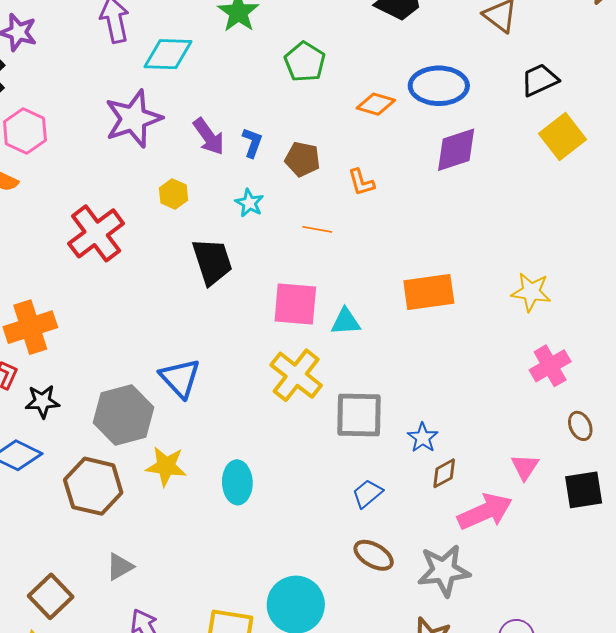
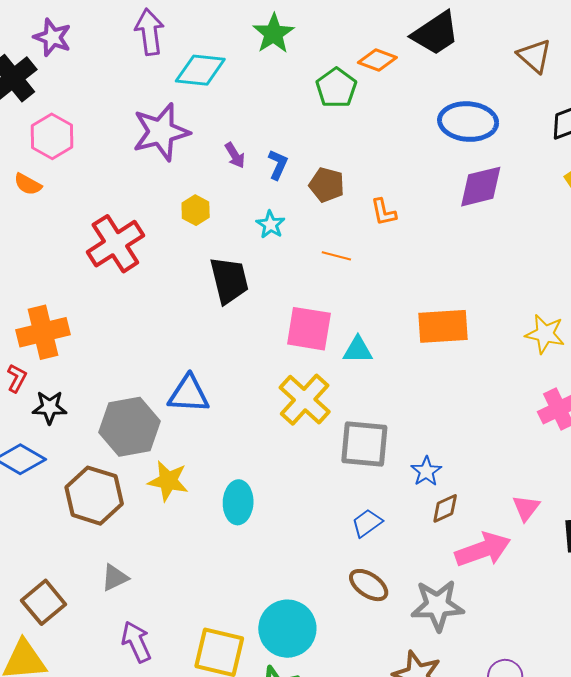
orange diamond: (376, 104) -> (377, 60), moved
purple arrow: (209, 137) -> (235, 155), size x0.7
blue triangle: (180, 378) -> (189, 394), turned -48

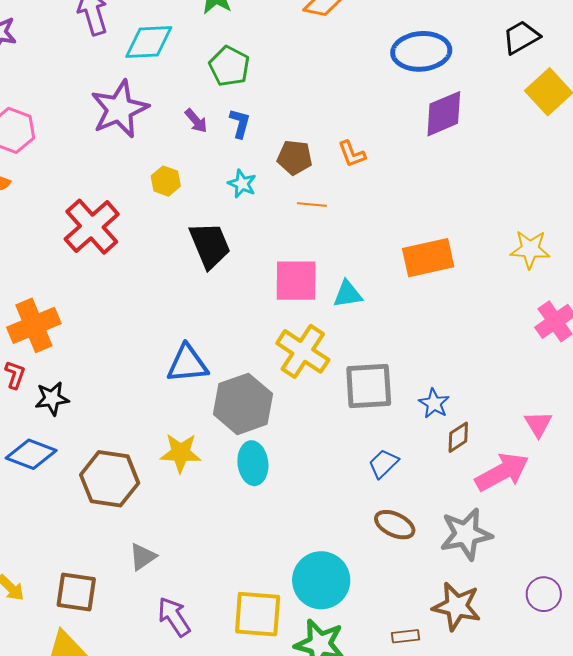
green pentagon: (336, 88) -> (229, 66), moved
brown pentagon: (327, 185) -> (295, 157), moved
gray hexagon: (129, 427) -> (243, 404), moved
brown square: (44, 602) -> (76, 592), turned -33

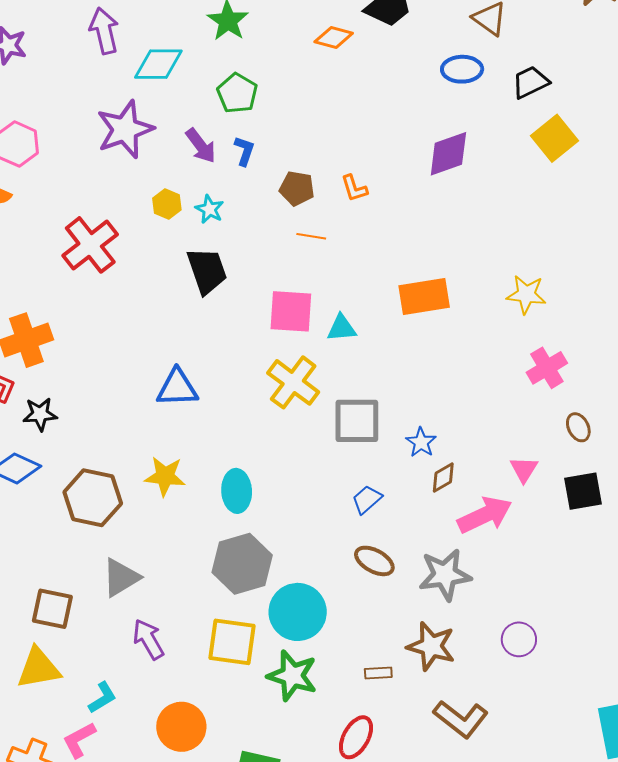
blue ellipse: (421, 51) -> (462, 69), moved, size x0.7
purple arrow: (196, 121) -> (201, 146), size x1.4
cyan star: (242, 184) -> (209, 209), moved
gray hexagon: (243, 404) -> (242, 564), moved
gray triangle: (143, 557) -> (121, 578), size x1.4

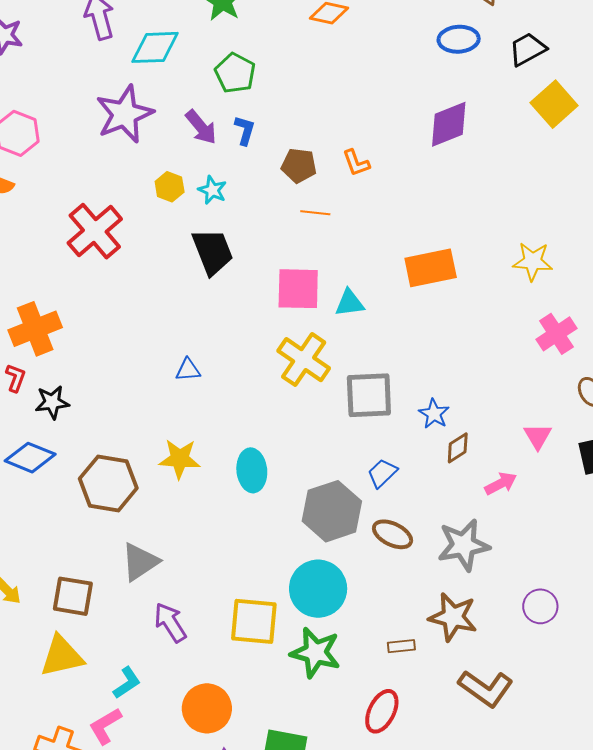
blue triangle: (177, 388) -> (188, 370), size x0.6
pink arrow: (485, 515) -> (501, 484), size x0.6
gray hexagon: (242, 564) -> (332, 511), moved

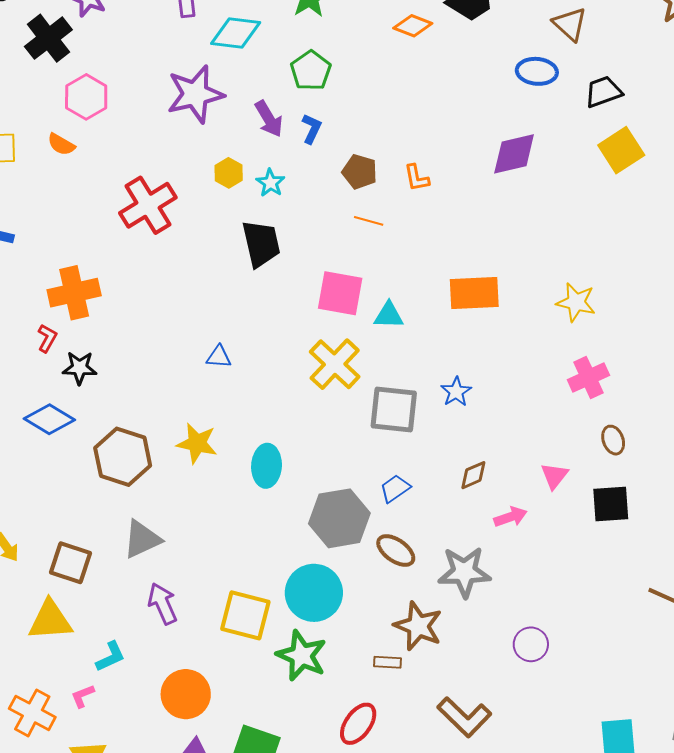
blue star: (434, 414) -> (456, 392), moved
brown star: (453, 617) -> (418, 626), moved
pink L-shape: (105, 726) -> (83, 696), size x0.7

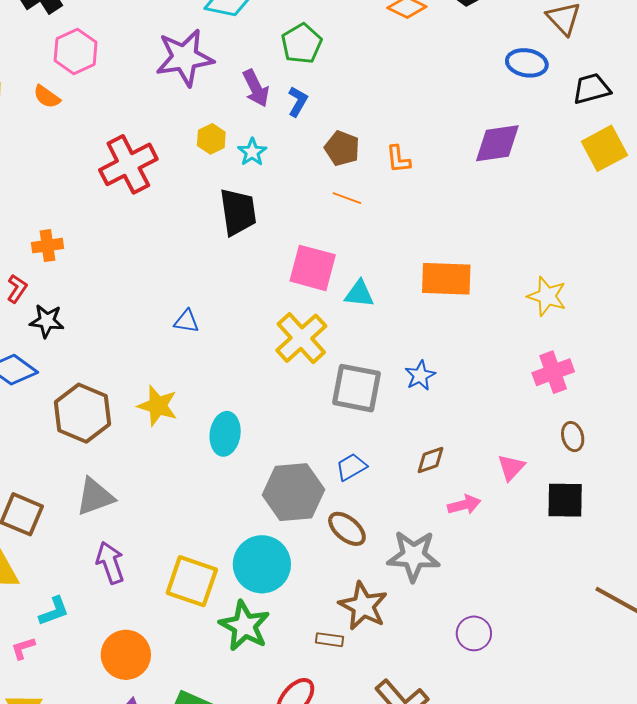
orange cross: (74, 293) -> (48, 246), size x0.6

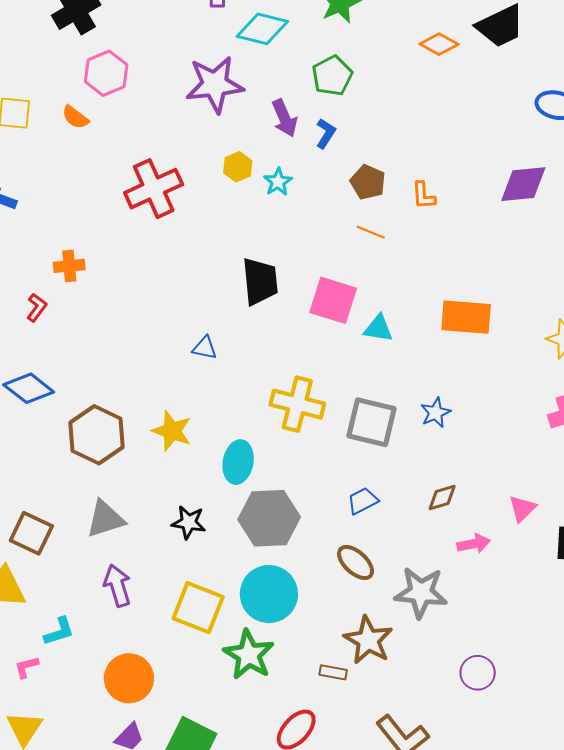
black trapezoid: (238, 212) -> (260, 281), moved
black star: (47, 321) -> (189, 522), moved
yellow cross: (301, 338) -> (297, 404), moved, turned -36
gray hexagon: (293, 492) -> (269, 518), moved

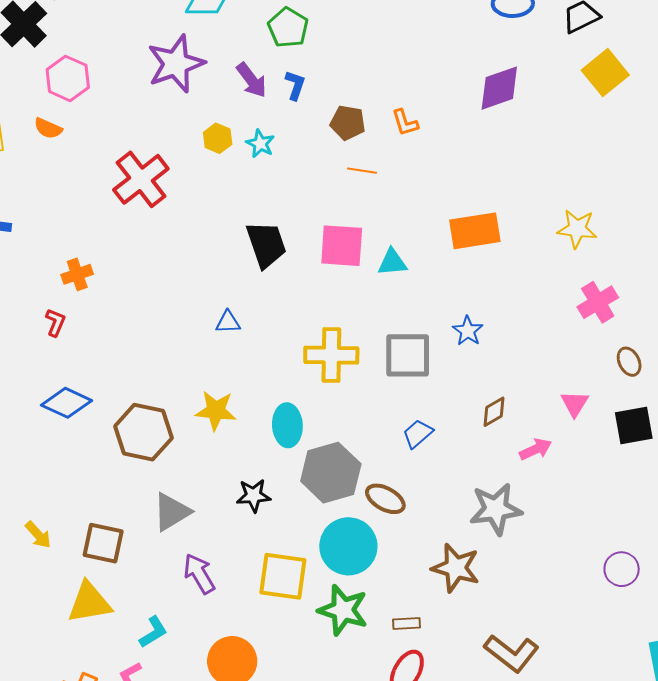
brown ellipse: (356, 562) -> (385, 499), moved
brown rectangle: (333, 672) -> (406, 623), moved
purple circle: (478, 673) -> (622, 569), moved

